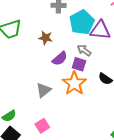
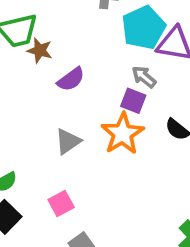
brown star: (46, 38) -> (40, 50), moved
purple semicircle: (60, 59) -> (71, 79), moved

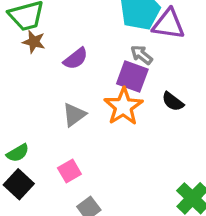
brown star: (40, 50) -> (34, 42), moved
purple square: (133, 101) -> (132, 77), size x1.4

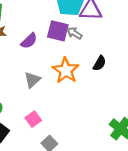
purple square: (132, 77) -> (58, 31), moved
black semicircle: (173, 102) -> (100, 63), turned -91

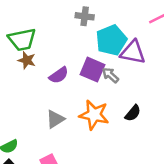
orange star: (66, 70) -> (94, 115), turned -30

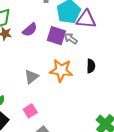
purple semicircle: (59, 75) -> (30, 30), moved
black semicircle: (133, 113) -> (91, 66), turned -32

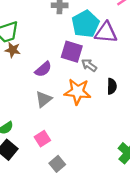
purple semicircle: (30, 30) -> (43, 69), moved
gray arrow: (71, 39) -> (89, 65), moved

